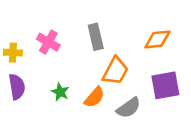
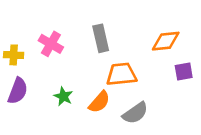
orange trapezoid: (115, 71) -> (121, 74), turned -124
purple square: (165, 85) -> (184, 72), moved, size x0.6
purple semicircle: (17, 87) -> (18, 91), turned 30

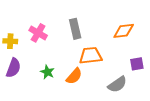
purple square: (184, 72) -> (137, 64), moved
gray semicircle: (135, 113) -> (117, 84), moved

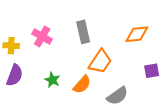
orange trapezoid: (91, 56) -> (100, 62), turned 130
gray semicircle: (117, 84) -> (117, 96), moved

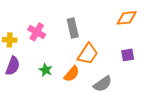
orange diamond: (137, 34) -> (127, 18), moved
purple square: (152, 71) -> (128, 55), moved

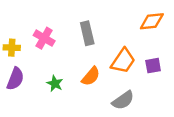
orange trapezoid: (88, 54) -> (123, 61), moved
orange semicircle: (72, 74) -> (91, 76), moved

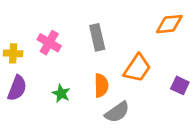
purple square: (153, 66) -> (180, 85), moved, turned 35
orange semicircle: (91, 76) -> (101, 85), turned -42
gray semicircle: (123, 100) -> (117, 112), moved

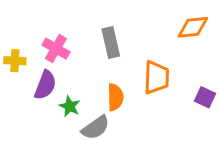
orange trapezoid: (137, 68) -> (156, 77), turned -32
purple semicircle: (17, 88) -> (45, 85), moved
gray semicircle: (117, 112) -> (96, 128), moved

